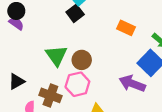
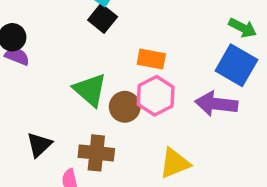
orange rectangle: (126, 28) -> (151, 59), moved
brown circle: (82, 60) -> (125, 107), moved
pink hexagon: (77, 84) -> (156, 96), moved

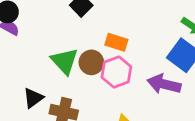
brown circle: (125, 107) -> (91, 62), moved
black triangle: (39, 145) -> (33, 98), moved

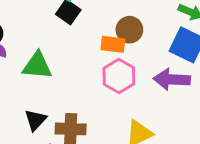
green triangle: (65, 61) -> (37, 66), moved, turned -32
brown circle: (91, 62) -> (129, 30), moved

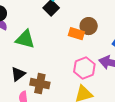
pink hexagon: (119, 76) -> (84, 68), moved

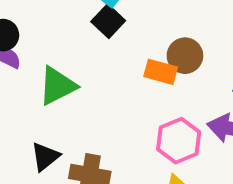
green triangle: (25, 39) -> (57, 86), turned -40

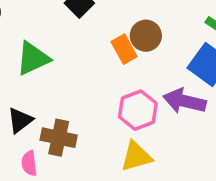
orange rectangle: (161, 72) -> (124, 49), turned 44

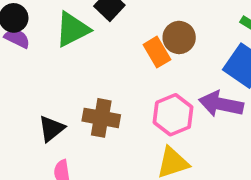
green triangle: (33, 58) -> (72, 29), moved
brown cross: (59, 138) -> (101, 118), moved

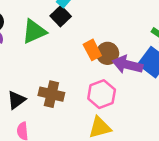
brown circle: (179, 37) -> (108, 53), moved
purple arrow: (221, 104) -> (127, 65), moved

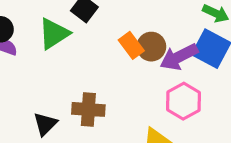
purple arrow: (127, 65) -> (179, 57), turned -32
pink hexagon: (102, 94) -> (184, 101), moved

